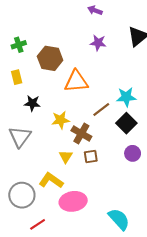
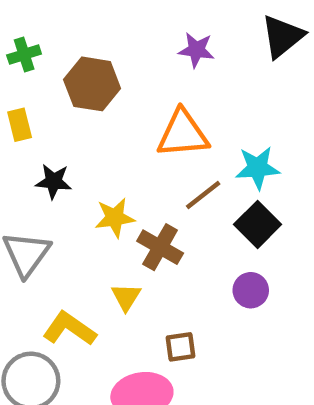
orange triangle: (76, 81) -> (183, 134), moved
purple circle: (133, 153) -> (251, 290), moved
brown square: (91, 156) -> (180, 347), moved
yellow L-shape: (51, 181) -> (69, 329), moved

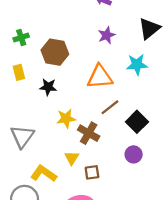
purple star: (196, 50) -> (107, 35), turned -30
cyan star: (258, 168) -> (137, 64), moved
black star: (54, 181) -> (48, 87), moved
brown square: (180, 347) -> (92, 172), moved

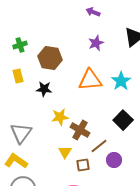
cyan star: (137, 64) -> (121, 81), moved, turned -30
brown line: (110, 107) -> (99, 146), moved
purple circle: (134, 154) -> (114, 160), moved
yellow L-shape: (44, 174) -> (16, 161), moved

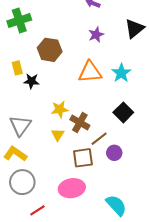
green cross: (20, 45) -> (19, 20), moved, size x1.6
black star: (44, 89) -> (31, 81), moved
yellow triangle: (65, 152) -> (58, 135), moved
brown square: (83, 165) -> (83, 158), size x1.5

